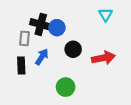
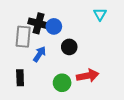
gray rectangle: (25, 38) -> (23, 37), size x1.5
red arrow: (103, 58) -> (88, 76), moved
black rectangle: (21, 65) -> (20, 78), moved

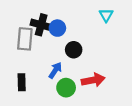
blue arrow: (40, 54) -> (55, 70), moved

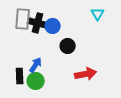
gray rectangle: (25, 39) -> (23, 19), moved
blue arrow: (55, 70) -> (36, 65), moved
green circle: (66, 88) -> (36, 81), moved

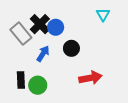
gray rectangle: (23, 19) -> (21, 34), moved, turned -45
black cross: (38, 23) -> (40, 24), turned 30
blue arrow: (36, 65) -> (43, 54), moved

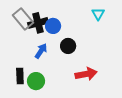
black cross: (40, 24) -> (38, 23), turned 30
gray rectangle: (21, 34) -> (23, 19), moved

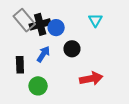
cyan triangle: (98, 14) -> (95, 20), moved
black rectangle: (20, 76) -> (20, 65), moved

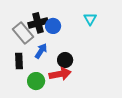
gray rectangle: (24, 20) -> (23, 33), moved
black circle: (72, 49) -> (65, 60), moved
red arrow: (91, 79) -> (60, 74), moved

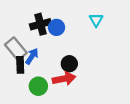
gray rectangle: (23, 33) -> (16, 49), moved
blue arrow: (41, 51) -> (32, 56), moved

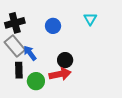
black cross: (40, 24) -> (15, 23), moved
blue arrow: (32, 56) -> (30, 53), turned -70
black rectangle: (20, 65) -> (19, 70), moved

